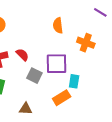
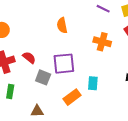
orange cross: (86, 43) -> (102, 42), moved
cyan rectangle: (74, 81) -> (93, 83), moved

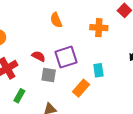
red semicircle: (29, 58) -> (39, 56), moved
green rectangle: (10, 92) -> (19, 96), turned 32

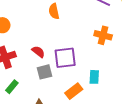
orange semicircle: (56, 20) -> (54, 11), moved
gray square: (49, 75) -> (45, 72), turned -35

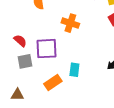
orange cross: (103, 35) -> (70, 23), moved

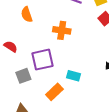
red semicircle: (20, 41) -> (11, 47), moved
cyan rectangle: (74, 70) -> (74, 76), turned -72

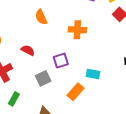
purple square: (42, 60) -> (61, 61), size x0.7

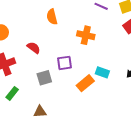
cyan rectangle: (93, 74) -> (102, 72), moved
orange rectangle: (75, 92) -> (85, 83), moved

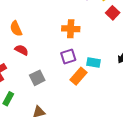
orange semicircle: (52, 17) -> (16, 29), moved
purple square: (64, 63) -> (68, 57), moved

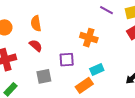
purple square: (68, 57) -> (67, 60), moved
cyan rectangle: (93, 63) -> (97, 70), moved, turned -48

